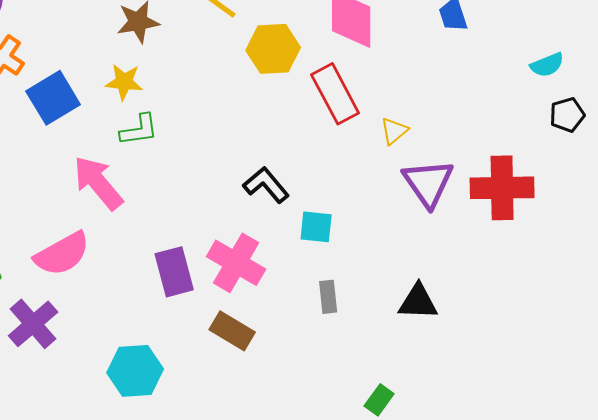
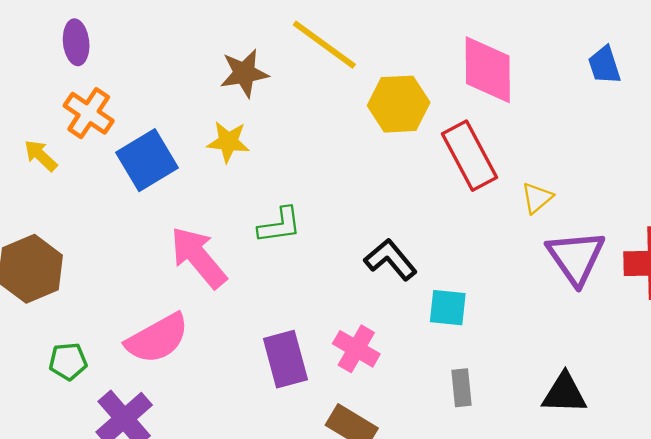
green L-shape: (139, 130) -> (280, 225), moved
pink cross: (236, 263) -> (356, 349), size x0.7

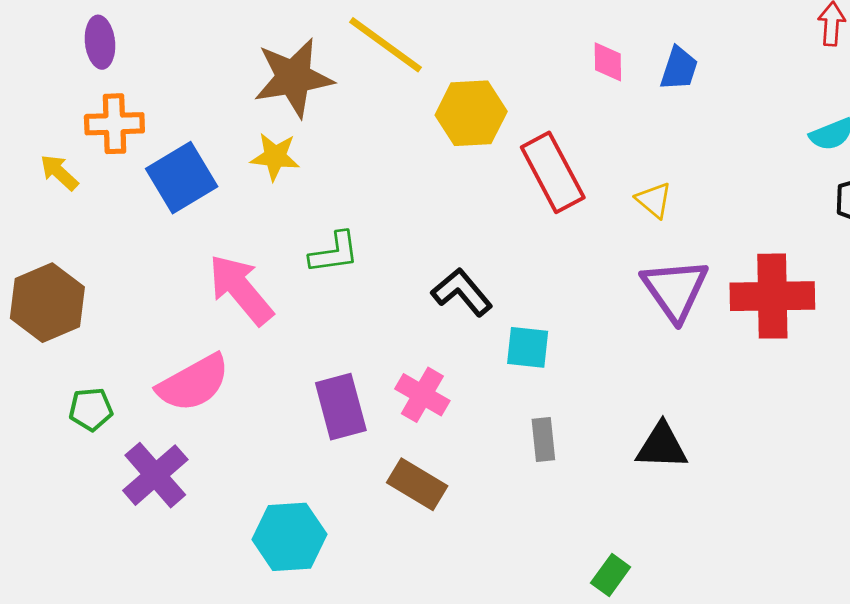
blue trapezoid: (604, 65) -> (679, 68), moved, turned -144
pink diamond: (488, 70) -> (608, 62), moved, size x0.5
brown star: (244, 73) -> (293, 78), size x1.4
orange cross: (89, 113) -> (114, 124), turned -36
yellow triangle: (537, 198) -> (654, 200), moved, turned -40

